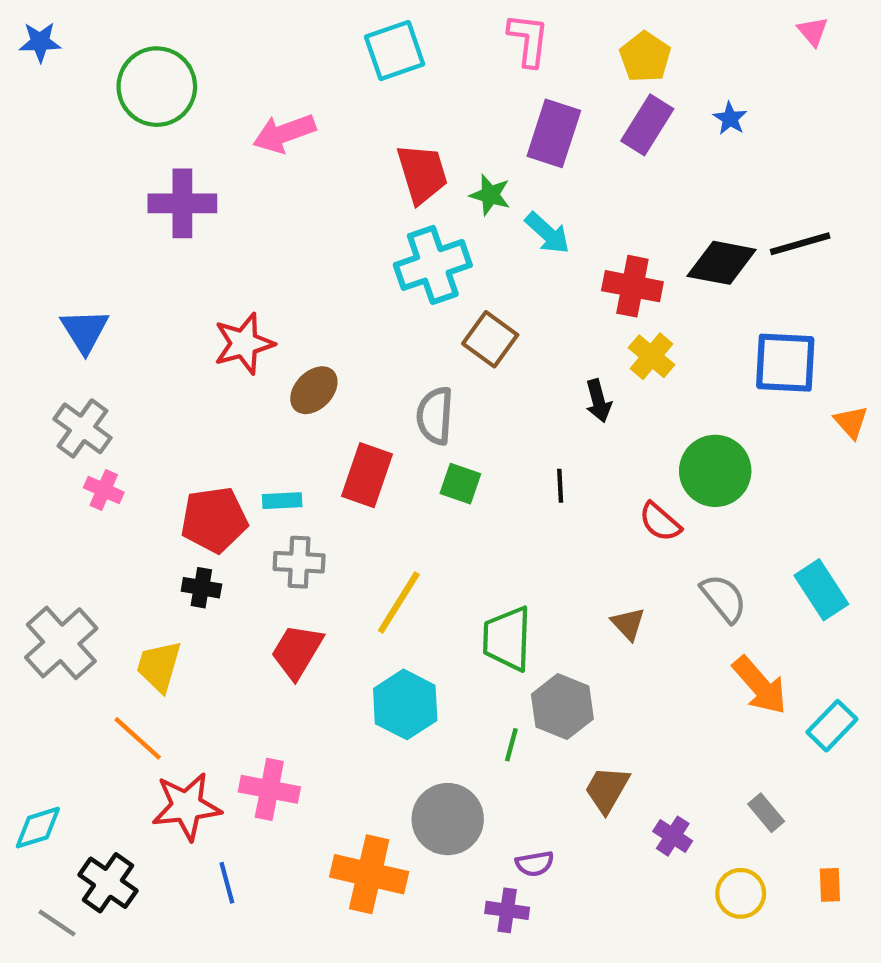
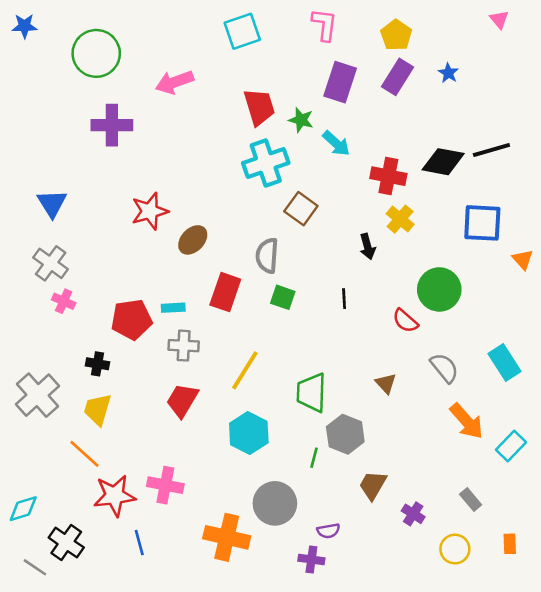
black cross: (201, 588) -> (98, 364), moved

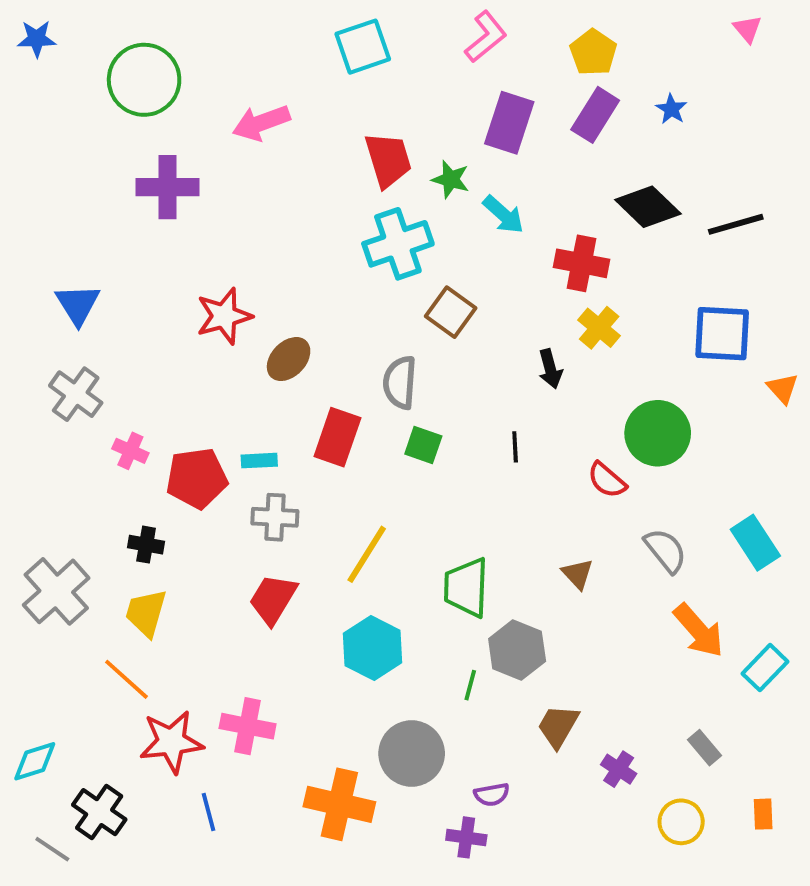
pink L-shape: (324, 25) -> (486, 37), turned 44
black diamond: (443, 162) -> (648, 207), moved, turned 33
pink cross: (64, 301) -> (130, 451), moved

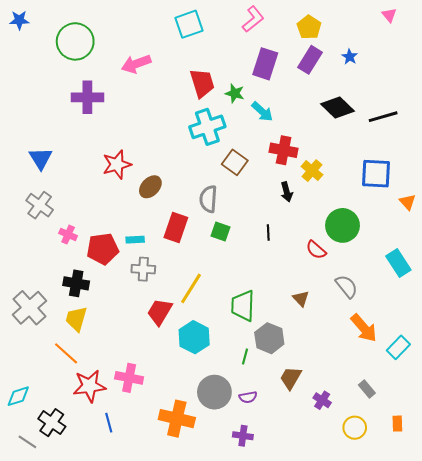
red cross: (581, 263) -> (284, 150), moved
cyan rectangle: (755, 543) -> (398, 263), moved
black cross: (146, 545) -> (76, 283), size x1.4
red trapezoid: (273, 599) -> (160, 312), moved
purple semicircle: (492, 795) -> (248, 397), moved

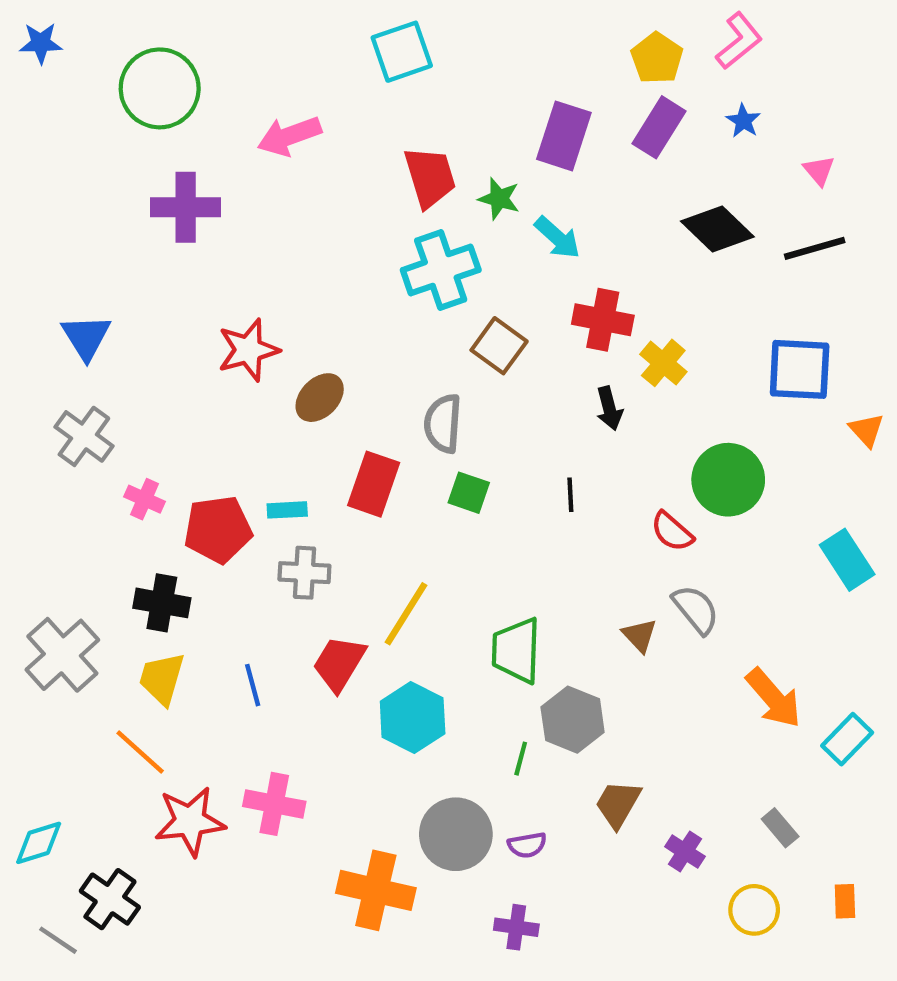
pink triangle: (389, 15) -> (819, 171), moved
pink L-shape: (253, 19) -> (739, 41), moved
gray semicircle: (347, 286) -> (696, 609), moved
blue line: (109, 423) -> (253, 685), moved

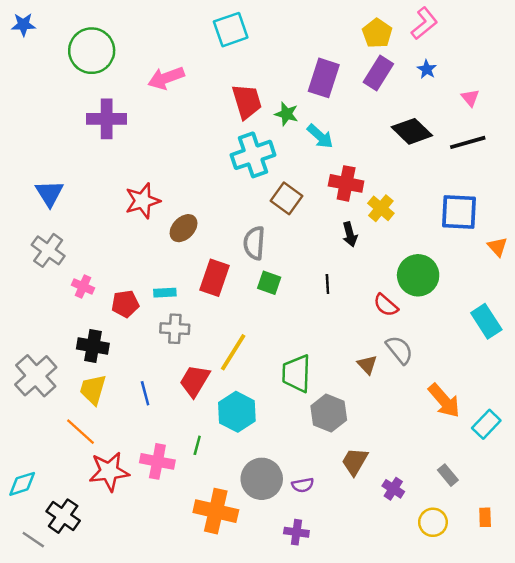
red pentagon: (218, 529) -> (125, 304), size x0.7
green line: (521, 759) -> (197, 445), moved

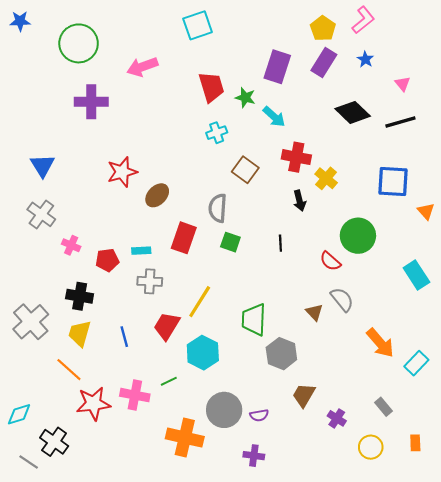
cyan cross: (253, 155) -> (217, 133), size x0.6
green line: (197, 445) -> (169, 381), turned 49

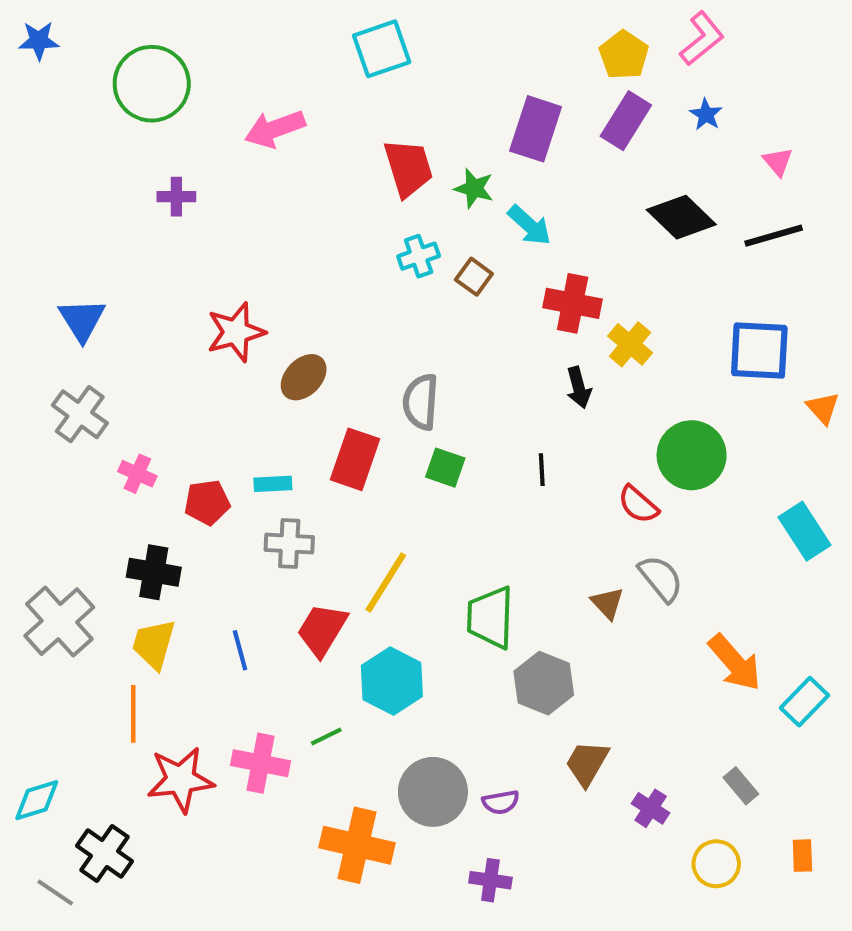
purple cross: (91, 102) -> (176, 197), size x0.6
brown square: (245, 170) -> (474, 277), moved, size x0.7
orange line: (69, 370) -> (133, 714), turned 48

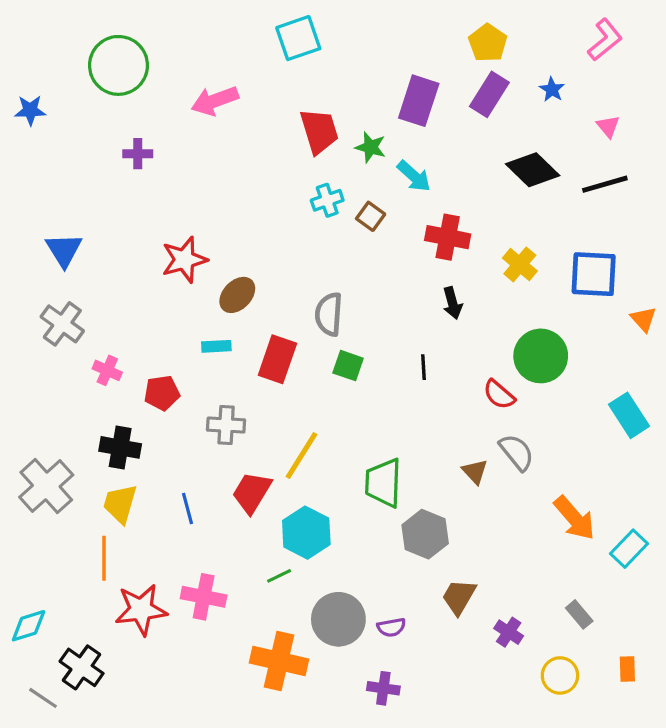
pink L-shape: (702, 39) -> (605, 40), moved
blue star: (39, 41) -> (30, 110), moved
yellow cross: (630, 344) -> (520, 264), moved
cyan rectangle: (273, 484) -> (216, 346), moved
green line: (326, 736) -> (279, 576), moved

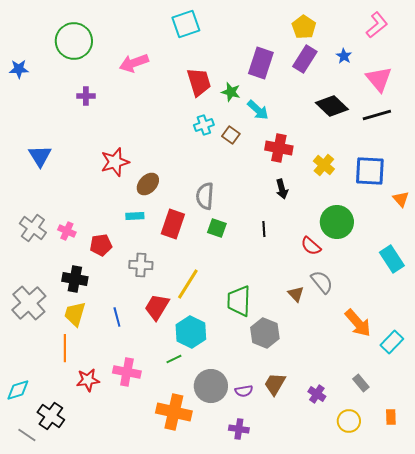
pink triangle: (608, 126) -> (379, 79), size x1.8
gray cross: (62, 324) -> (33, 228), moved
brown trapezoid: (459, 597) -> (275, 384), moved
red star: (141, 610) -> (88, 380), size x0.7

